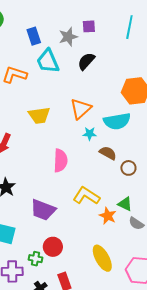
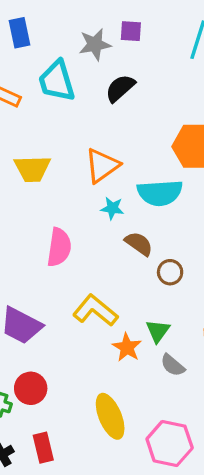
blue rectangle: (34, 36) -> (20, 33), moved
green triangle: (125, 204) -> (158, 331), turned 35

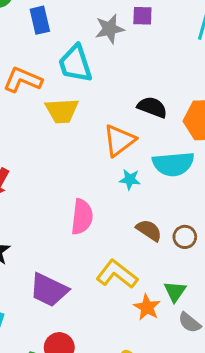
black semicircle: (120, 88) -> (152, 107), moved, turned 64
yellow trapezoid: (32, 169) -> (62, 111), moved
brown semicircle: (139, 244) -> (149, 230), moved

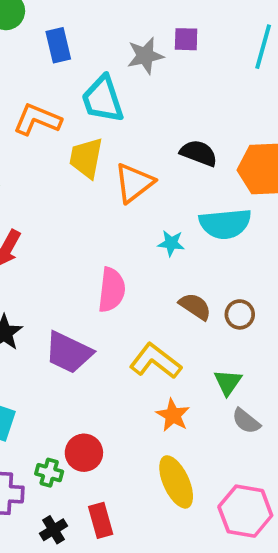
yellow trapezoid: (62, 111) -> (86, 158), turned 104
orange triangle: (119, 140) -> (134, 183), moved
purple trapezoid: (49, 290) -> (69, 352), moved
orange star: (147, 307) -> (173, 415), moved

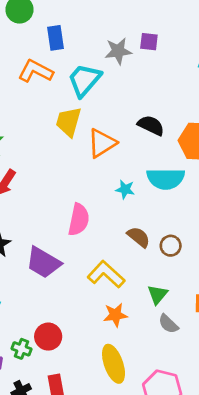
cyan trapezoid: (103, 99) -> (84, 80), turned 54
orange L-shape: (37, 120) -> (36, 71), moved
orange star: (173, 415) -> (115, 315), turned 30

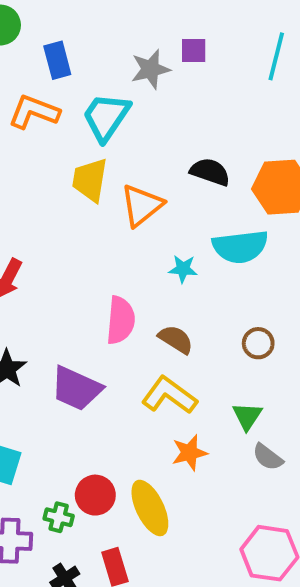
brown semicircle: (139, 237) -> (176, 339), moved
yellow ellipse: (114, 364) -> (150, 508), moved

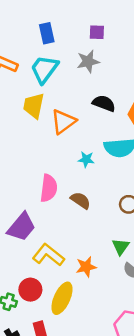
blue rectangle: (57, 60) -> (47, 33), moved
gray star: (150, 69) -> (88, 61), moved
purple trapezoid: (76, 388) -> (21, 227), turned -76
yellow L-shape: (169, 395) -> (48, 255), moved
yellow ellipse: (150, 508) -> (62, 298), turned 48

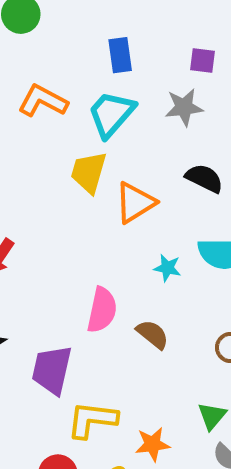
purple trapezoid: (21, 227) -> (52, 370), turned 148
yellow L-shape: (48, 255) -> (92, 420), turned -36

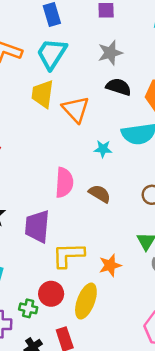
gray star: (184, 107) -> (110, 53), moved
orange triangle: (135, 203) -> (76, 109), turned -32

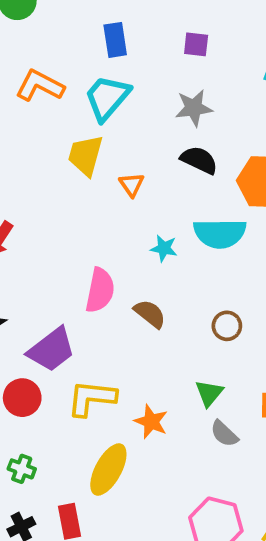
orange triangle: (76, 109) -> (132, 185), size x0.6
purple trapezoid: (37, 226) -> (51, 350), turned -140
orange star: (110, 265) -> (151, 422), turned 30
red circle: (51, 294) -> (22, 398), moved

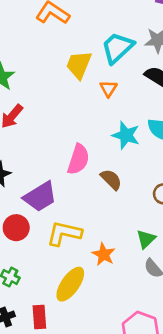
cyan trapezoid: (107, 98) -> (117, 48), moved
cyan star: (164, 248) -> (126, 135), size x1.5

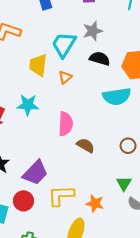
orange triangle: (108, 89) -> (65, 77), turned 32
cyan star: (126, 135) -> (28, 105), moved
pink semicircle: (78, 159) -> (66, 124), moved

